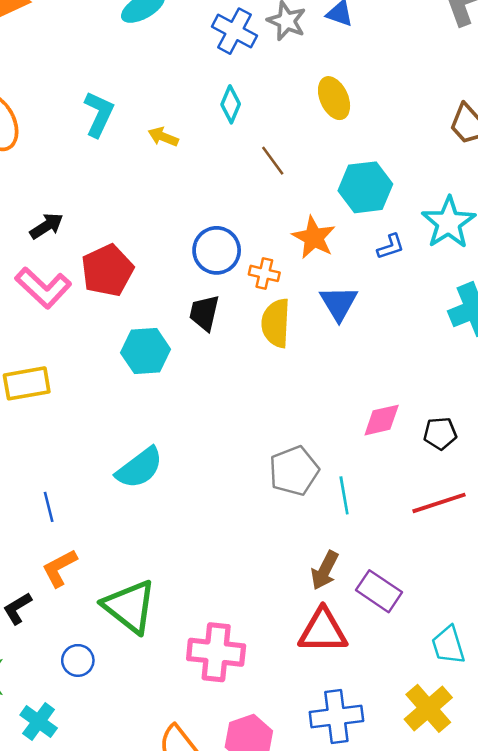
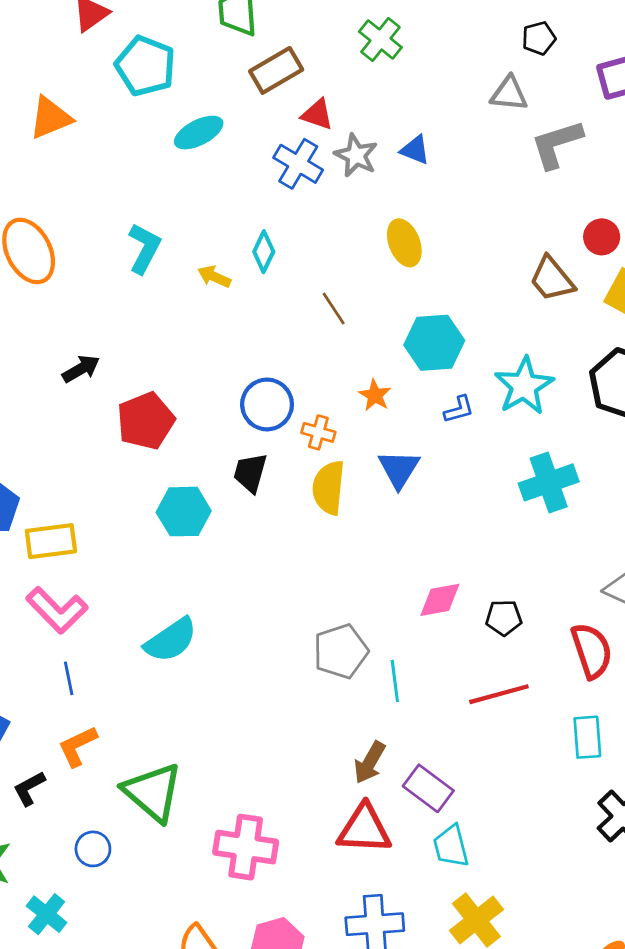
cyan diamond: (231, 104) -> (264, 252), moved
orange star: (314, 237) -> (375, 395), size x0.7
pink L-shape: (43, 288) -> (57, 610), moved
cyan trapezoid: (448, 645) -> (451, 846), moved

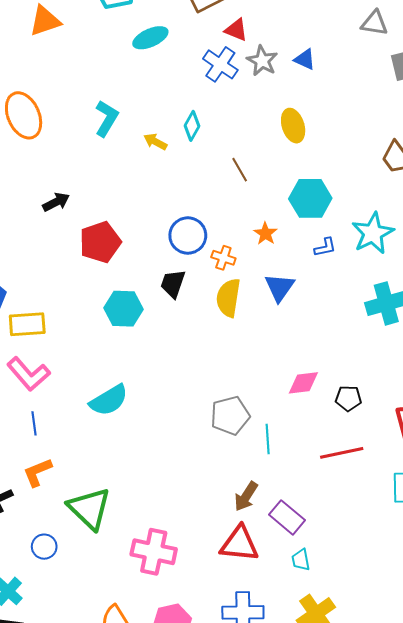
cyan trapezoid: (451, 846) -> (301, 560), size x0.7

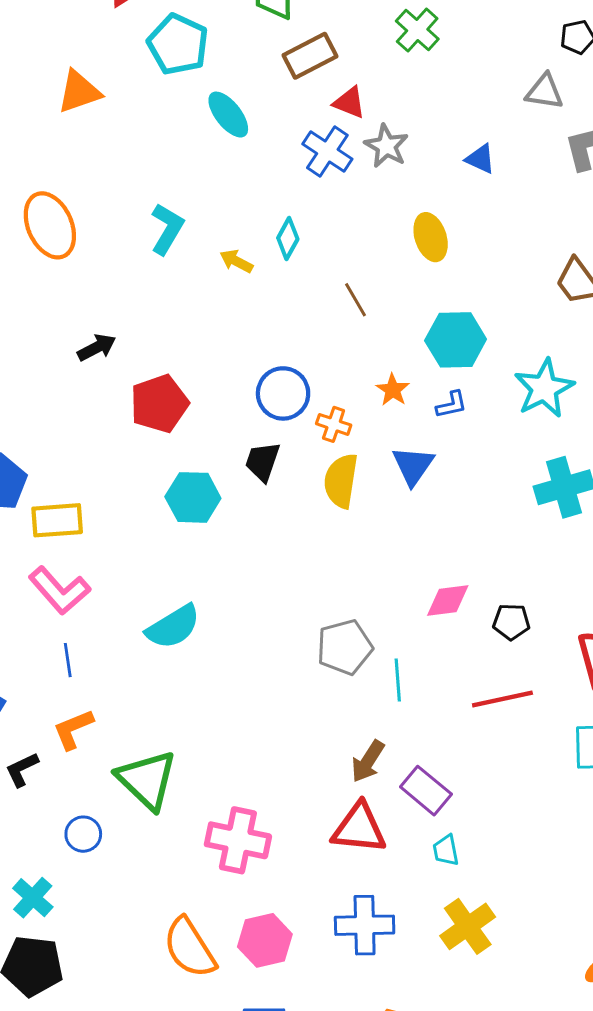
cyan ellipse: (150, 38) -> (228, 115), turned 76
blue triangle: (305, 59) -> (480, 159), moved
blue L-shape: (325, 247) -> (451, 405), moved

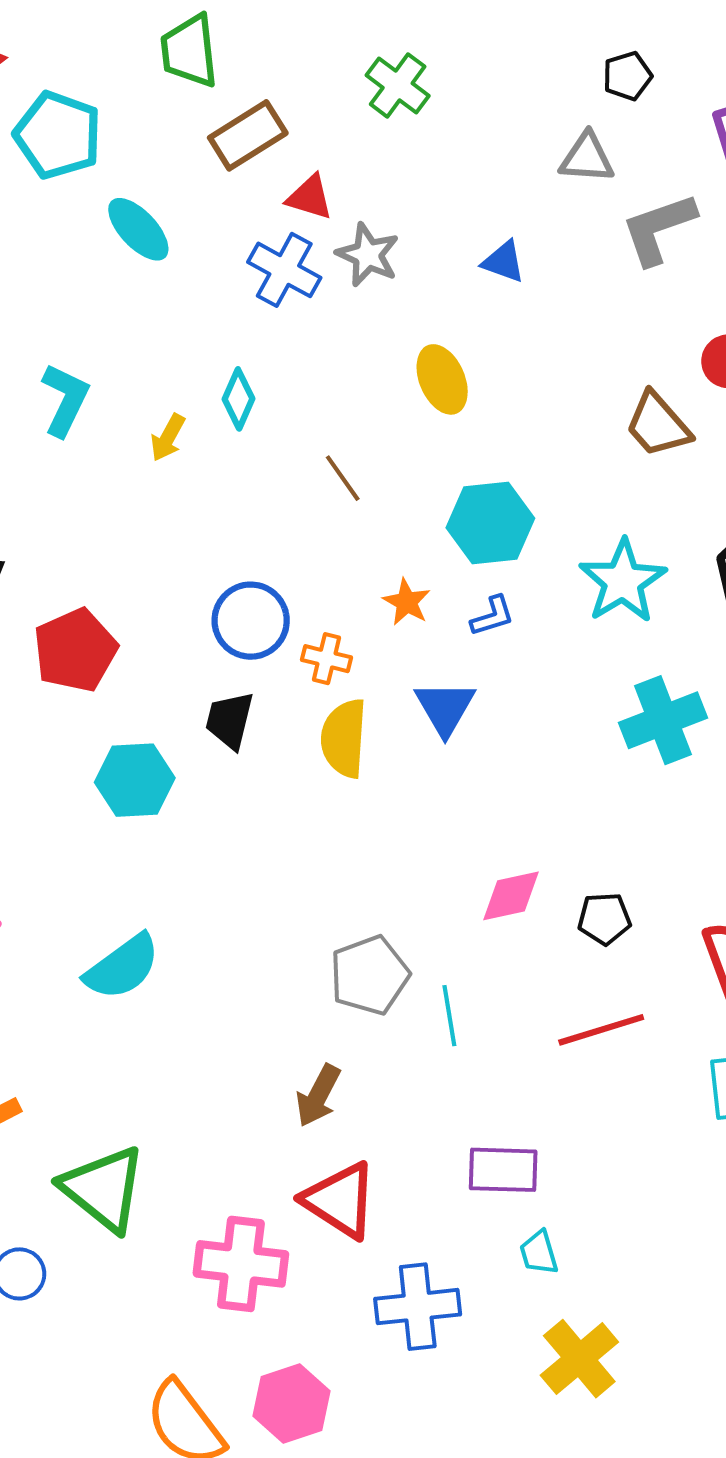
yellow arrow: (236, 261) -> (168, 438), turned -84
brown arrow: (368, 761) -> (318, 1096), moved
purple rectangle: (426, 791) -> (503, 1170), turned -33
red triangle: (359, 828) -> (340, 1200), moved, turned 32
blue cross: (365, 925) -> (418, 1307), moved

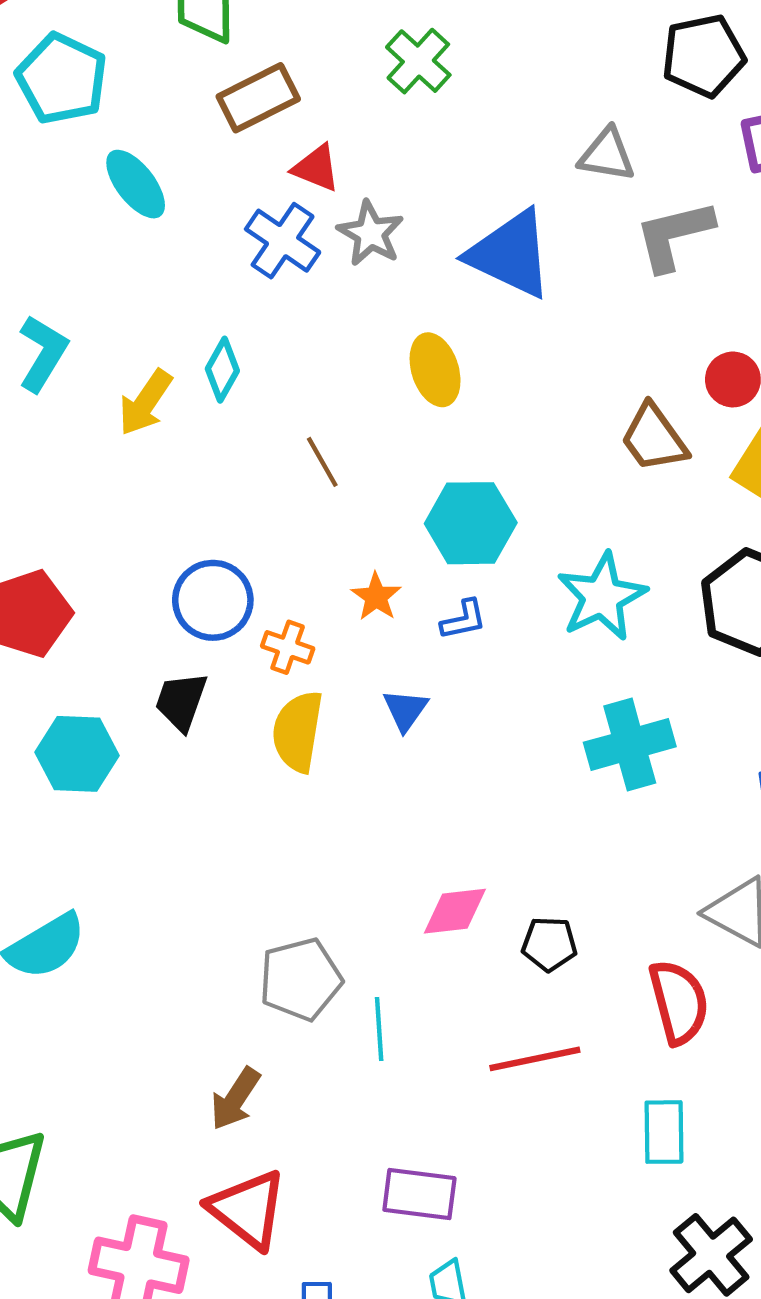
black pentagon: (627, 76) -> (703, 56), moved, size x1.6
blue triangle: (504, 262) -> (510, 254), size x2.0
yellow arrow: (168, 438) -> (145, 403), size x1.4
blue triangle: (445, 708) -> (405, 710), size x0.7

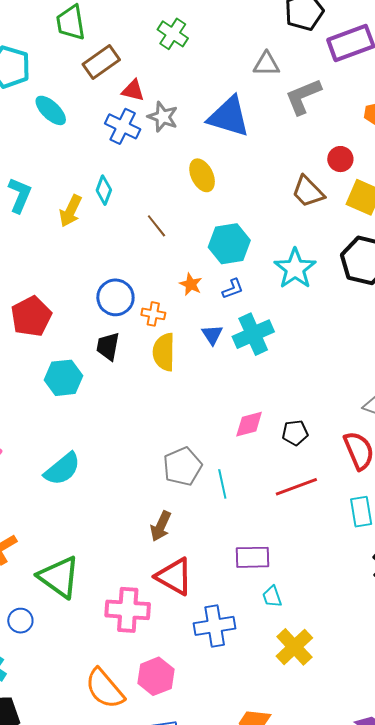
cyan cross: (630, 745) -> (253, 334), moved

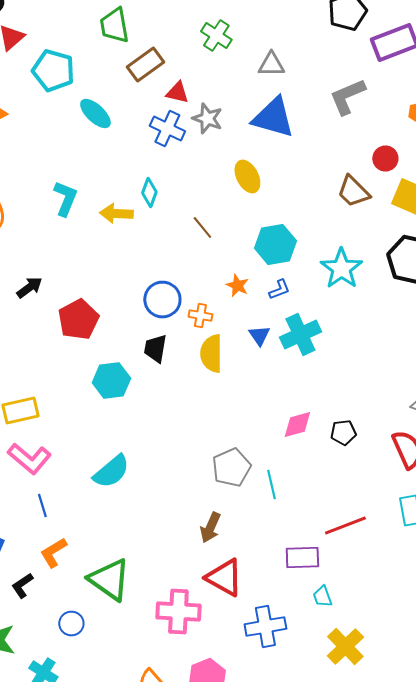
gray triangle: (266, 64) -> (271, 64), moved
yellow arrow: (71, 211) -> (116, 214), turned 68
red line: (296, 487) -> (345, 526), moved

